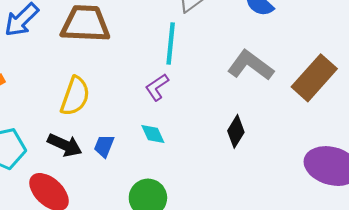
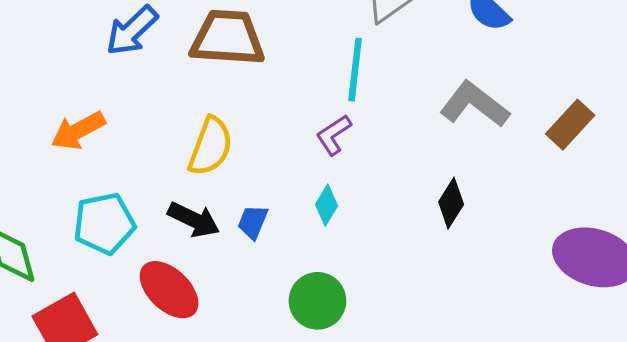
brown rectangle: (314, 78) -> (570, 125), size x0.7
cyan diamond: (153, 134) -> (326, 205), turned 55

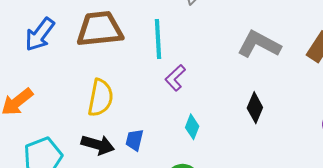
cyan line: (355, 70) -> (158, 39), moved
cyan diamond: (326, 205) -> (192, 127), moved

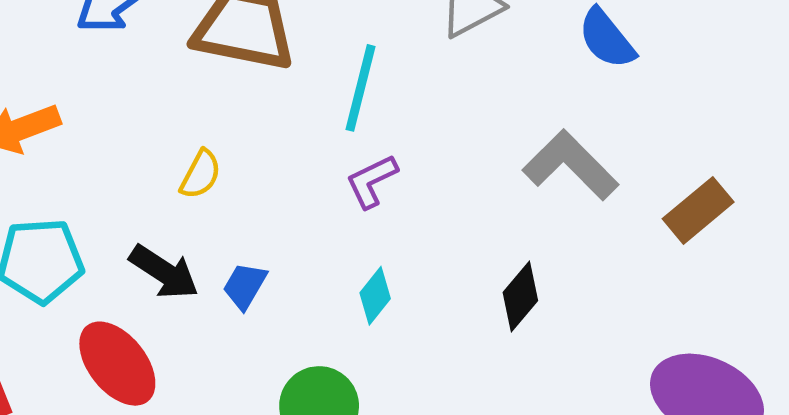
yellow semicircle: (100, 98) -> (200, 174), size x0.6

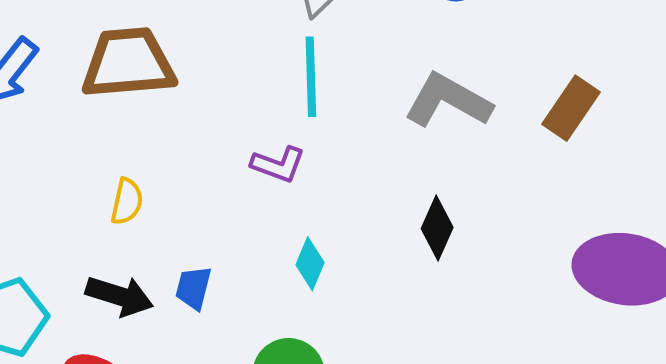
cyan line: (360, 88) -> (311, 77), moved
purple L-shape: (372, 181) -> (278, 164), turned -118

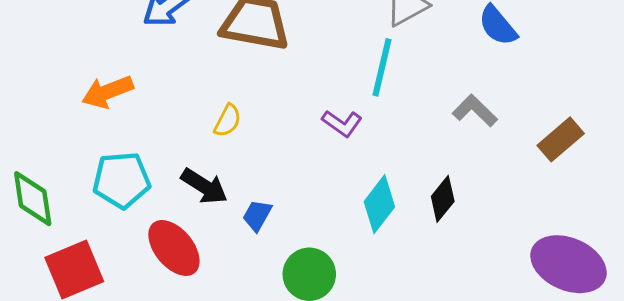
gray L-shape: (448, 101) -> (475, 111), size x0.7
cyan diamond: (310, 264) -> (379, 204), moved, size x1.5
blue trapezoid: (193, 288) -> (257, 215), moved

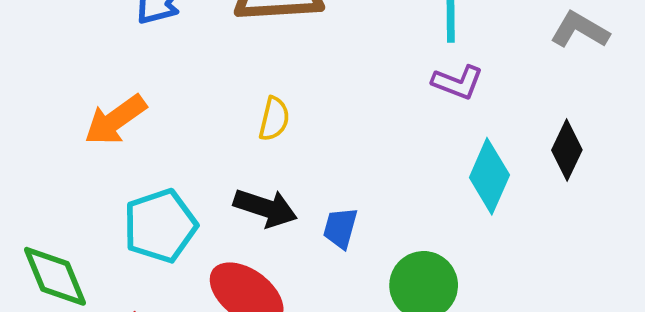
purple L-shape: (342, 123) -> (458, 82), moved

